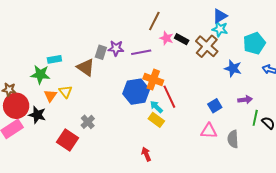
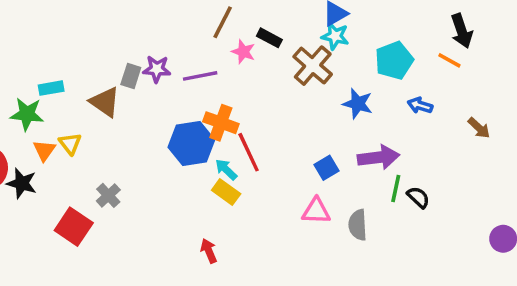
black rectangle: (182, 39) -> (269, 38), moved
purple arrow: (245, 100) -> (378, 157), size x1.6

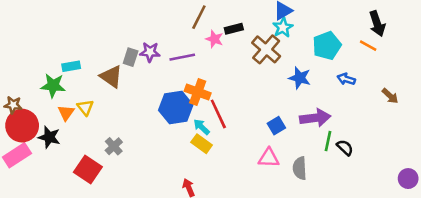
cyan star: (335, 36) -> (283, 27), turned 30
black rectangle: (269, 38) -> (234, 29), turned -42

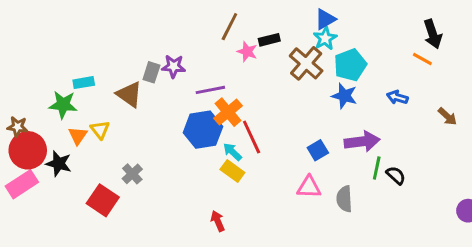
cyan pentagon: (327, 46) -> (350, 65), moved
purple line: (182, 57) -> (210, 90), moved
orange cross: (198, 92) -> (228, 112), turned 30

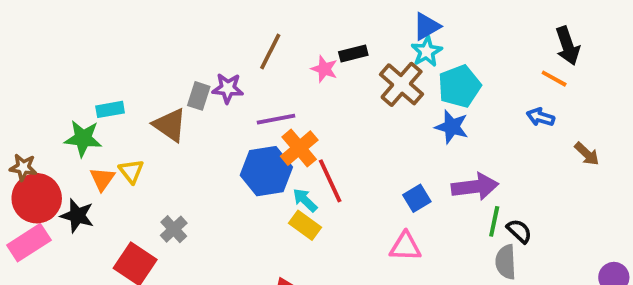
brown line: (229, 27) -> (270, 52), moved
blue arrow: (397, 97) -> (540, 117), moved
gray semicircle: (344, 199) -> (506, 262), moved

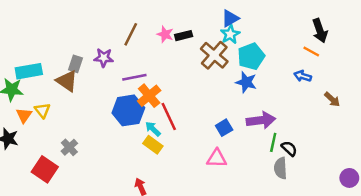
pink star: (324, 69) -> (165, 34), moved
gray rectangle: (199, 96) -> (75, 64), moved
cyan rectangle: (110, 109) -> (29, 71), size x1.5

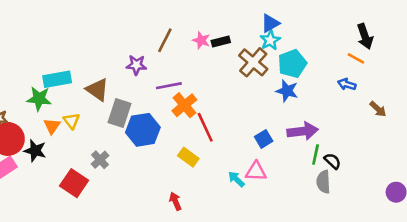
gray rectangle: (75, 64) -> (119, 113), moved, size x1.5
blue hexagon: (128, 110) -> (143, 130), moved
cyan arrow: (153, 129) -> (236, 179), moved

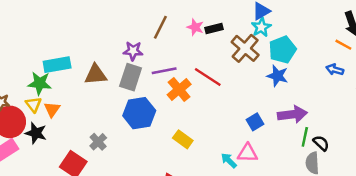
brown triangle: (97, 90) -> (96, 75), turned -40
gray rectangle: (119, 113) -> (131, 77), moved
yellow triangle: (71, 121) -> (33, 104), moved
red line: (205, 127) -> (208, 77), moved, turned -32

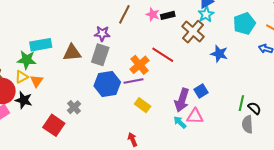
cyan pentagon: (282, 50) -> (244, 23), moved
purple line: (164, 71) -> (133, 81), moved
yellow triangle: (33, 104) -> (22, 77), turned 40
purple arrow: (292, 114) -> (182, 100), moved, turned 115

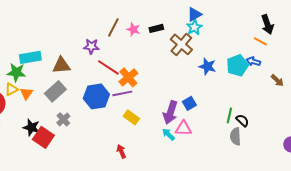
pink star: (153, 14) -> (133, 29), moved
cyan pentagon: (244, 23) -> (237, 65), moved
gray rectangle: (100, 55) -> (55, 91), moved, turned 30
red line: (163, 55) -> (108, 67), moved
black star: (24, 100) -> (31, 127), moved

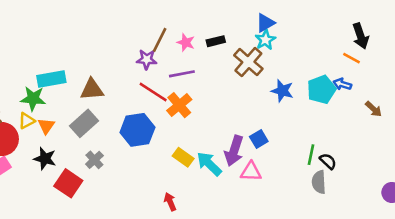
purple star: (91, 46) -> (147, 59), moved
purple line: (122, 93) -> (182, 74), moved
black star: (31, 127) -> (45, 159), moved
cyan arrow: (168, 134) -> (209, 164), moved, size x1.5

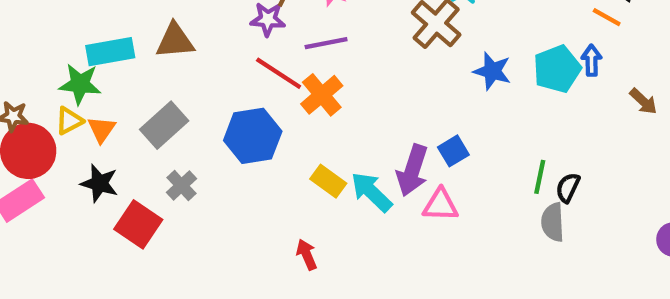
blue arrow: (342, 84) -> (592, 60), turned 72
brown triangle: (92, 89) -> (175, 41), moved
black semicircle: (328, 161) -> (568, 188), turned -108

